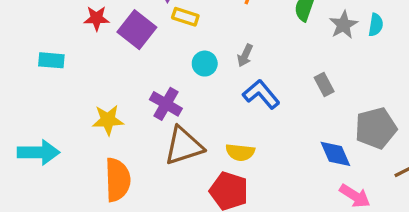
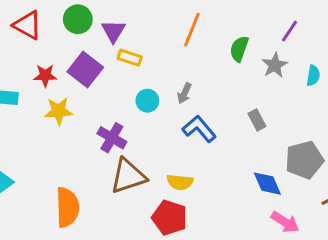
red star: (97, 18) -> (45, 76), moved
cyan semicircle: (376, 25) -> (313, 76), moved
yellow star: (108, 120) -> (59, 111), moved

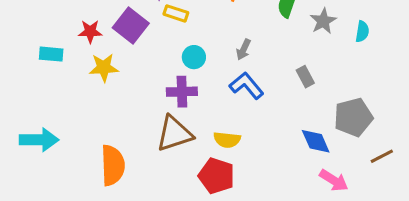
gray arrow: (184, 93) -> (244, 50), moved
purple cross: (112, 138) -> (182, 92), moved, turned -32

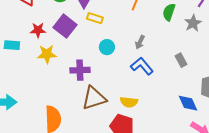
purple cross: (182, 92) -> (80, 70), moved

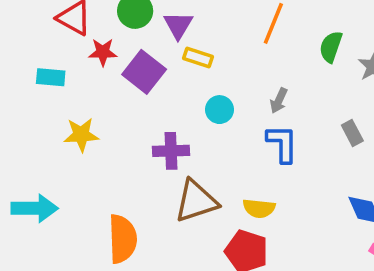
red star: (38, 30) -> (103, 52), moved
cyan rectangle: (12, 45) -> (51, 77), moved
yellow star: (47, 54) -> (81, 135), moved
blue L-shape: (142, 66) -> (282, 144), turned 40

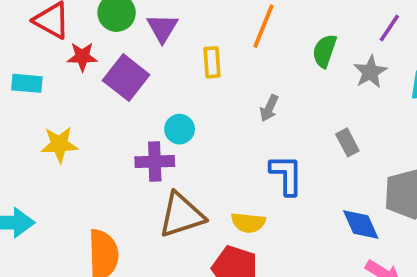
yellow rectangle: (198, 58) -> (212, 62), moved, turned 68
cyan circle: (219, 110) -> (180, 129), moved
blue L-shape: (282, 144) -> (286, 175), moved

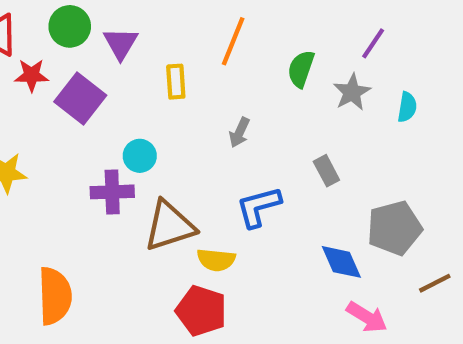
blue L-shape: (286, 175) -> (259, 207), turned -105
brown triangle: (181, 215) -> (169, 226), moved

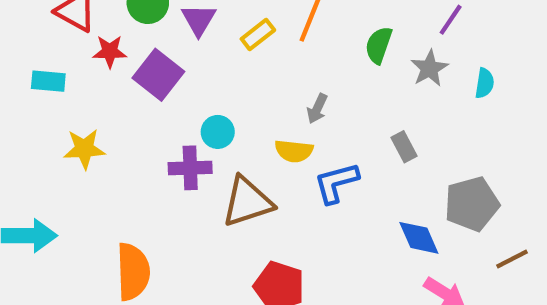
yellow rectangle: (176, 82) -> (258, 35), moved, turned 56
yellow semicircle: (216, 260) -> (294, 151), moved

